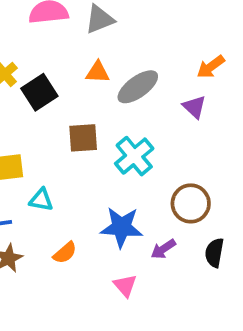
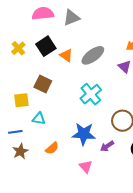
orange triangle: (98, 72) -> (66, 55), moved, turned 32
black square: (39, 92) -> (46, 46), moved
brown square: (83, 138) -> (43, 84), moved, turned 30

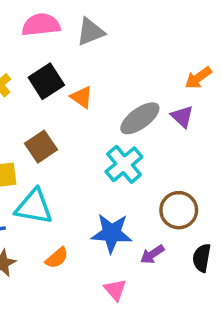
gray ellipse: (93, 55) -> (140, 118), moved
brown square: (43, 84) -> (41, 147), turned 30
cyan triangle: (39, 119) -> (34, 207), size x1.6

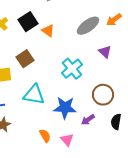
purple triangle: (182, 117) -> (105, 52), moved
gray ellipse: (140, 118) -> (88, 26), moved
cyan triangle: (34, 207) -> (34, 95), moved
orange semicircle: (57, 258) -> (45, 136), moved, turned -80

